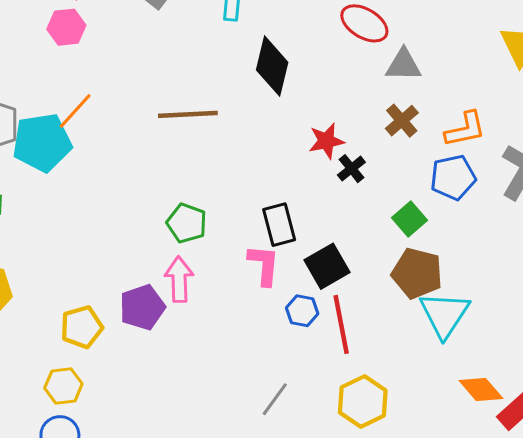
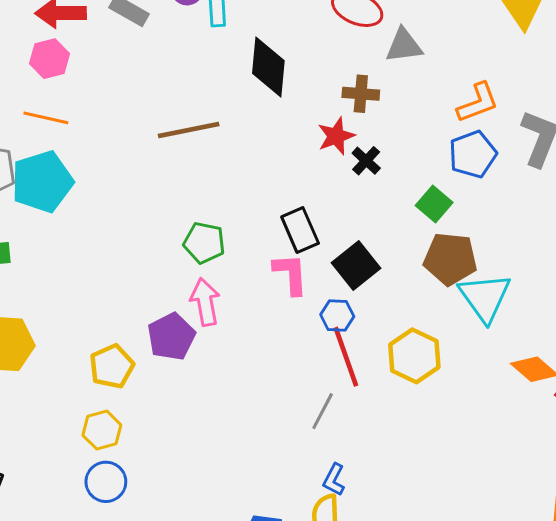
orange line: (75, 111) -> (46, 118), moved, turned 69
brown cross: (402, 121) -> (361, 94), moved, turned -36
red line: (341, 324) -> (346, 357), moved
yellow hexagon: (363, 401) -> (414, 356), moved

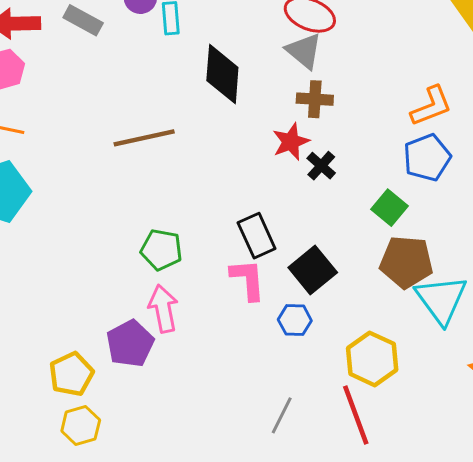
gray triangle: (404, 46) -> (304, 51), moved, turned 48
red line: (346, 357) -> (356, 415), moved
yellow hexagon: (102, 430) -> (81, 426), moved

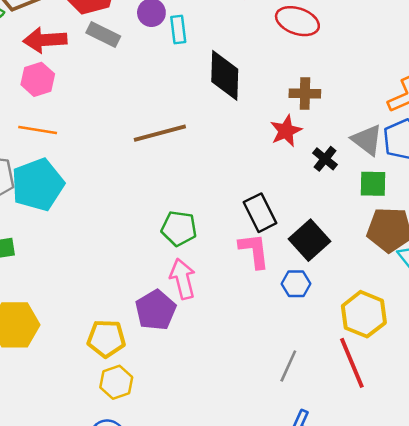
gray triangle: (304, 51) -> (367, 140), moved
black cross: (321, 166) -> (325, 159), moved
green square: (389, 208) -> (373, 184), turned -36
yellow pentagon: (71, 374) -> (106, 339), turned 30

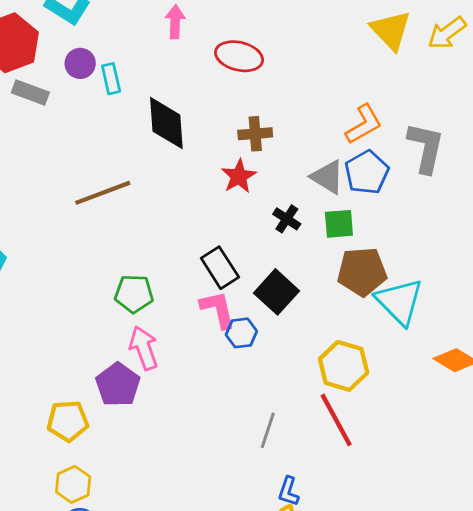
black cross: (325, 159) -> (287, 219), moved
blue hexagon: (296, 284) -> (241, 333), moved
yellow hexagon: (116, 382) -> (73, 484), moved

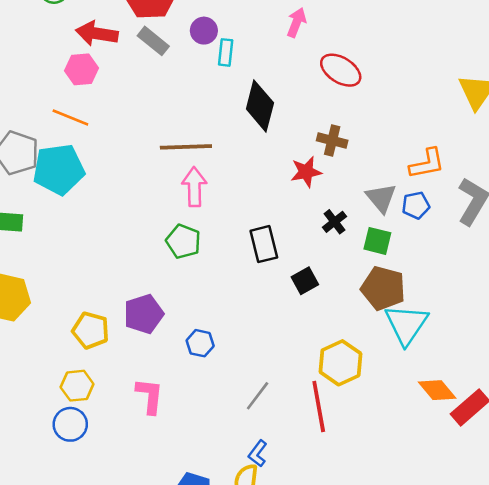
blue pentagon: (367, 172) -> (416, 205), size x0.7
black square: (277, 292) -> (305, 281), size x0.7
pink L-shape: (218, 309) -> (150, 396), moved
blue hexagon: (241, 333) -> (200, 343), moved
pink arrow: (144, 348) -> (194, 187), moved

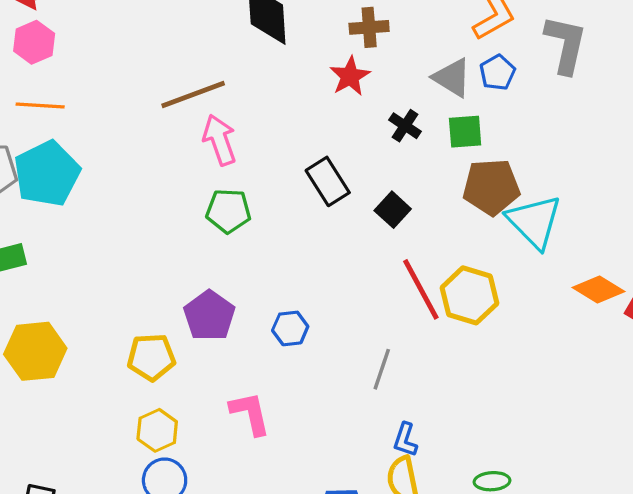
red line: (319, 406) -> (421, 289), moved

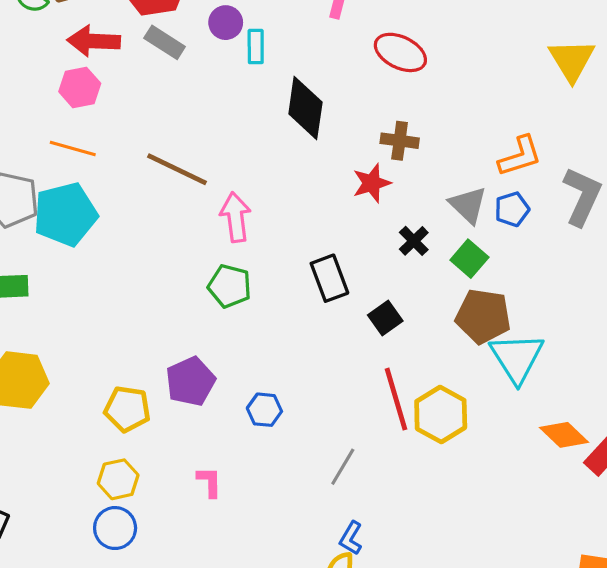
brown line: (193, 94) -> (177, 169), moved, turned 34
green square: (465, 132) -> (469, 259), turned 33
pink L-shape: (250, 413) -> (209, 482), size x0.7

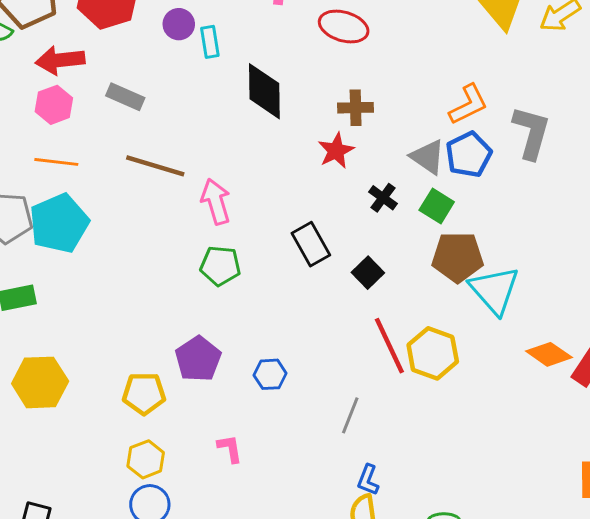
gray rectangle: (165, 42) -> (125, 97), moved
blue pentagon: (512, 209) -> (469, 155), size x1.4

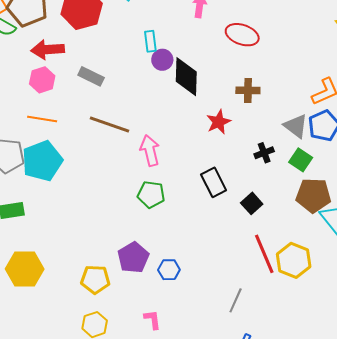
purple circle: (179, 24) -> (162, 60), moved
red star: (336, 151) -> (219, 122), moved
black cross: (383, 198) -> (264, 153), turned 30
blue hexagon: (270, 374) -> (169, 270), moved

